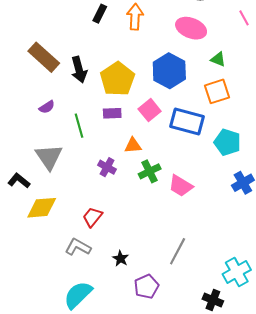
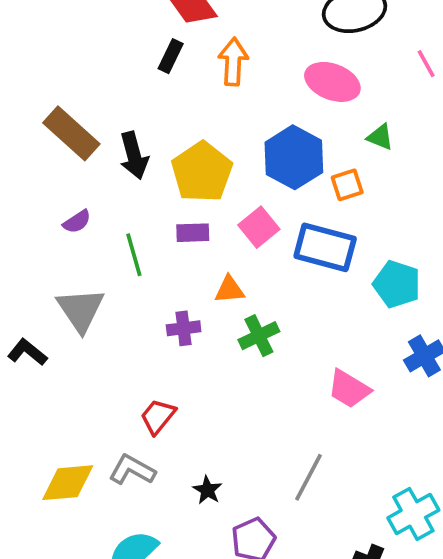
orange square: (217, 91) -> (347, 185), moved, size x0.7
purple cross: (107, 167) -> (184, 328), turned -36
pink trapezoid: (181, 186) -> (349, 389), moved
yellow diamond: (42, 208) -> (68, 483), moved

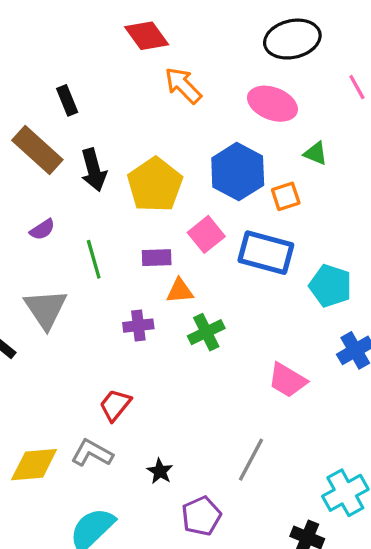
black rectangle: (171, 56) -> (67, 100), moved, turned -48
orange arrow: (233, 62) -> (183, 85), turned -48
purple rectangle: (193, 233) -> (157, 258), moved

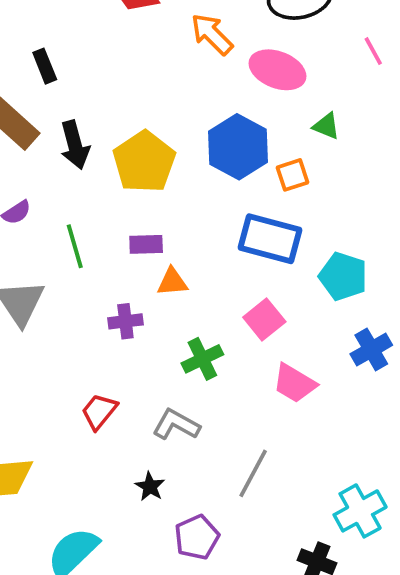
orange arrow: (183, 85) -> (212, 34), moved
pink square: (206, 234) -> (264, 319), moved
green cross: (206, 332) -> (202, 359), moved
gray L-shape: (92, 453) -> (176, 425), moved

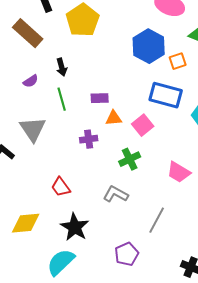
black arrow: (75, 145) -> (62, 67), moved, size x0.7
yellow pentagon: (144, 162) -> (83, 20), moved
pink square: (264, 319) -> (143, 125), moved
red trapezoid: (99, 411) -> (61, 187), moved, turned -75
black star: (150, 487) -> (75, 227), moved, size x1.8

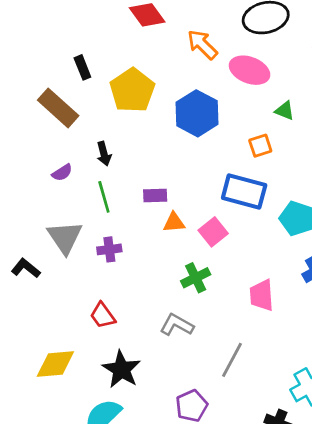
blue hexagon: (149, 46) -> (197, 113), moved
purple cross: (89, 139) -> (109, 249), moved
pink trapezoid: (179, 172) -> (262, 295), turned 55

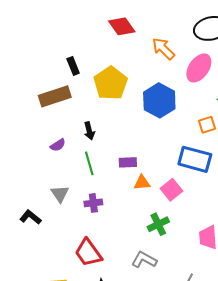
pink ellipse: (250, 70) -> (199, 68), turned -76
brown rectangle: (58, 108) -> (55, 96), turned -60
gray triangle: (65, 237) -> (60, 194), size x0.7
red trapezoid: (103, 315) -> (88, 253), size x1.4

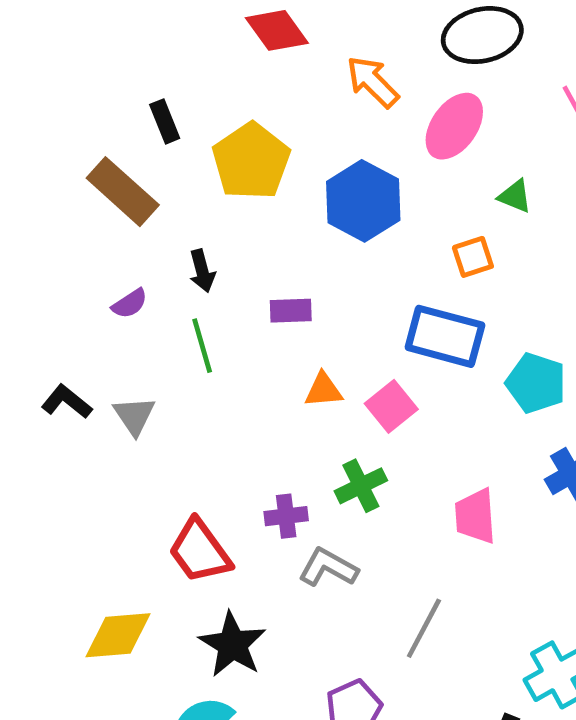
brown rectangle: (55, 96) -> (123, 192), turned 60
purple rectangle: (128, 162) -> (291, 311), moved
purple cross: (93, 203) -> (286, 516), moved
black L-shape: (30, 217) -> (67, 402), moved

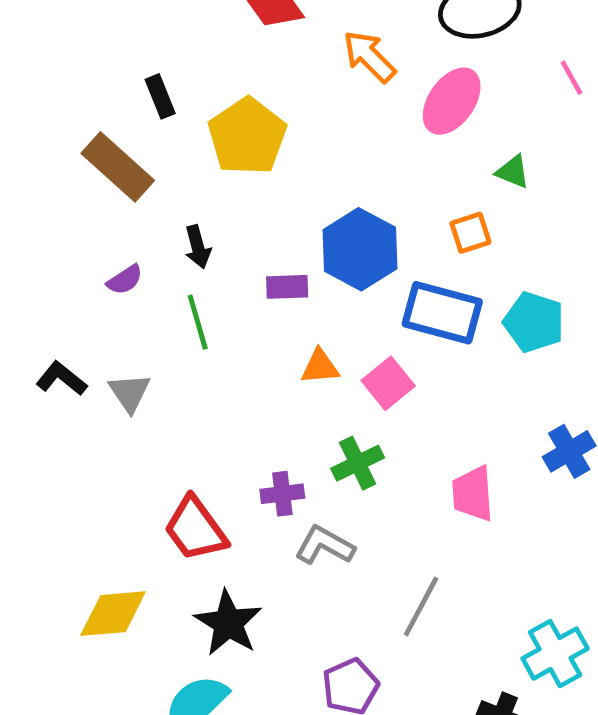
blue hexagon: (363, 201) -> (360, 249), moved
cyan pentagon: (536, 383) -> (534, 322), moved

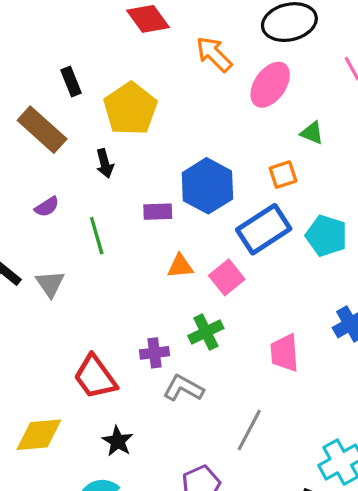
black arrow: (198, 247) -> (105, 163), moved
blue rectangle: (442, 313) -> (264, 229), turned -48
black star: (228, 623) -> (118, 441), size x0.7

